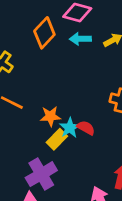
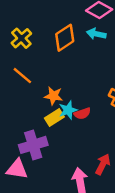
orange diamond: (44, 33) -> (65, 38), moved
red semicircle: (86, 128) -> (82, 113), turned 119

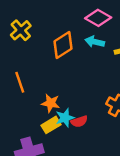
yellow cross: (21, 38) -> (21, 30), moved
orange line: (22, 76) -> (20, 82), turned 30

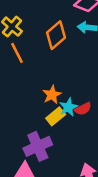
orange line: (20, 82) -> (17, 53), moved
orange star: (51, 103) -> (52, 95), turned -30

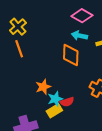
orange diamond: (56, 35) -> (71, 55), moved, turned -55
yellow rectangle: (56, 116) -> (54, 111), moved

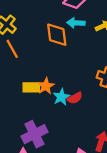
orange diamond: (71, 55) -> (57, 35), moved
yellow rectangle: (54, 111) -> (31, 87), moved, turned 42

